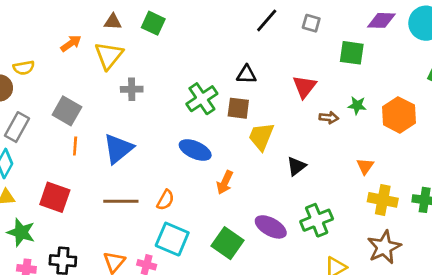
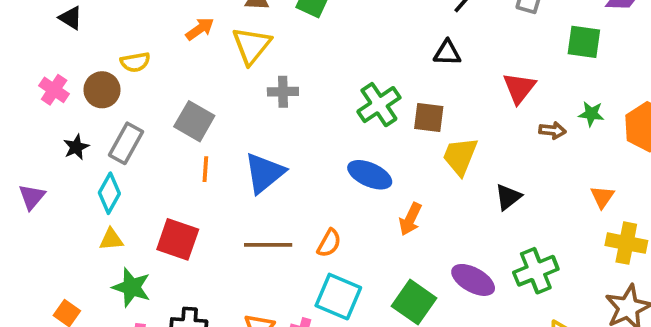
black triangle: (246, 74) -> (447, 53), moved

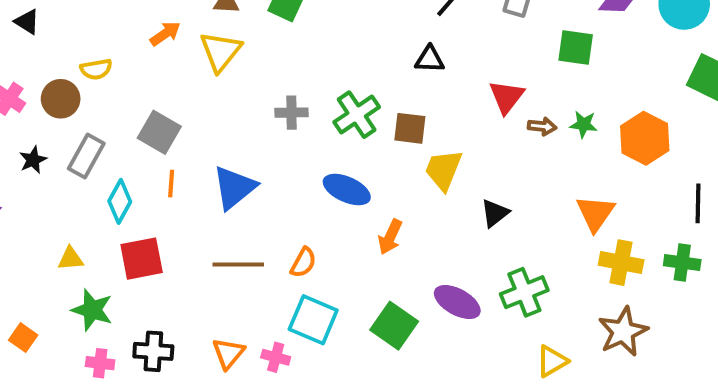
gray cross: (283, 92) -> (291, 113), moved
brown arrow: (552, 130) -> (542, 126), moved
cyan diamond: (109, 193) -> (120, 201), moved
orange triangle: (602, 197) -> (595, 213), size x1.5
red square: (178, 239) -> (142, 259), turned -30

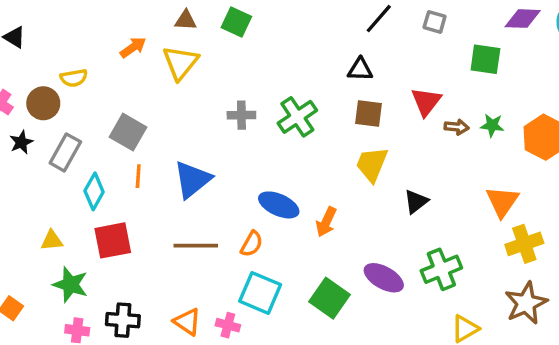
brown square: (410, 128) -> (369, 113), moved
black star: (33, 160) -> (21, 142), moved
blue ellipse: (347, 190) -> (279, 205), moved
yellow cross: (621, 263) -> (524, 244), turned -30
orange triangle: (228, 353) -> (187, 322), turned -36

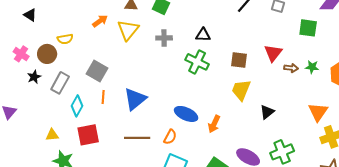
black triangle: (360, 69) -> (203, 35), moved
gray cross: (241, 115) -> (164, 38), moved
green cross: (297, 117) -> (197, 62), turned -30

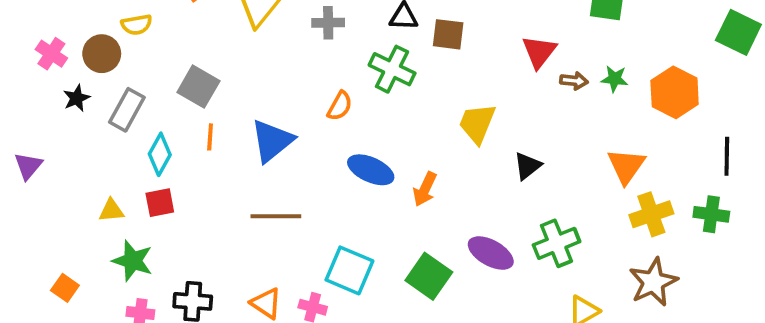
brown square: (239, 60) -> (448, 34), moved
red square: (88, 135) -> (160, 203), moved, size x0.7
orange semicircle: (170, 137) -> (340, 106), moved

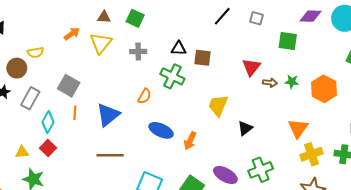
red square: (160, 203) -> (48, 148), turned -35

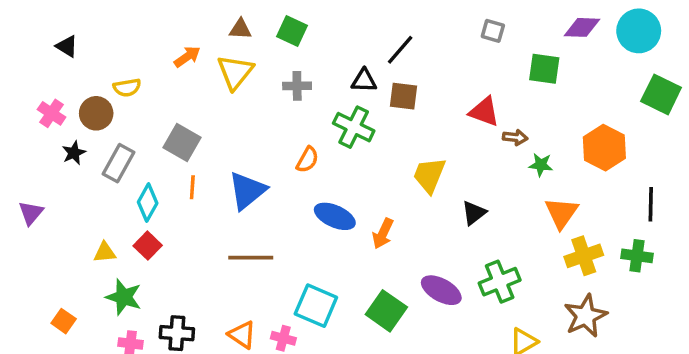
black line: (222, 16) -> (400, 50), moved
red triangle: (251, 67) -> (484, 112), turned -48
green star: (292, 82) -> (541, 165), moved

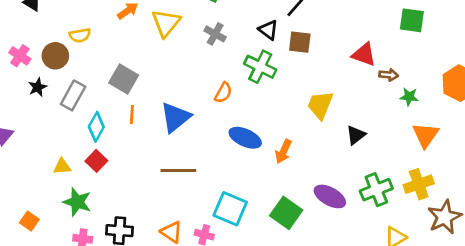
black triangle: (364, 81) -> (268, 30), turned 35
gray cross: (297, 86) -> (215, 34), turned 30
yellow cross: (584, 256) -> (419, 184), moved

